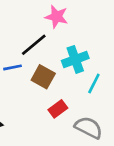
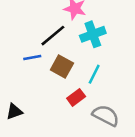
cyan cross: (75, 59) -> (93, 34), moved
cyan line: (94, 83) -> (94, 74), moved

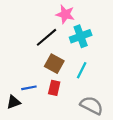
blue line: (32, 57) -> (29, 88), moved
red rectangle: (76, 97) -> (54, 88), moved, turned -40

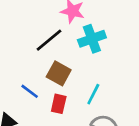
cyan line: (82, 70) -> (93, 94), moved
blue line: (29, 88) -> (30, 91), moved, turned 48

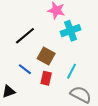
black line: (49, 40) -> (25, 36), moved

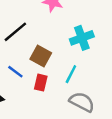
cyan cross: (71, 31) -> (82, 38), moved

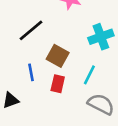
blue line: (15, 72) -> (31, 72), turned 42

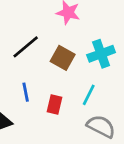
brown square: (58, 56) -> (63, 58), moved

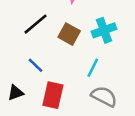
blue line: (26, 92) -> (35, 65), turned -35
red rectangle: (54, 104) -> (53, 95), moved, size x1.5

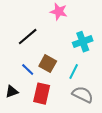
brown square: (69, 34) -> (48, 64), moved

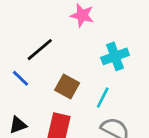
blue line: (28, 70) -> (21, 78), moved

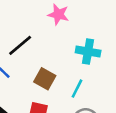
cyan cross: (115, 56) -> (88, 52), turned 30

